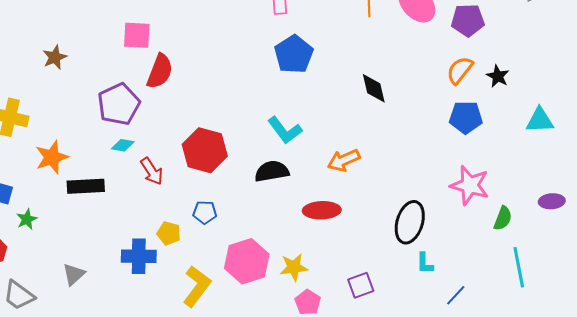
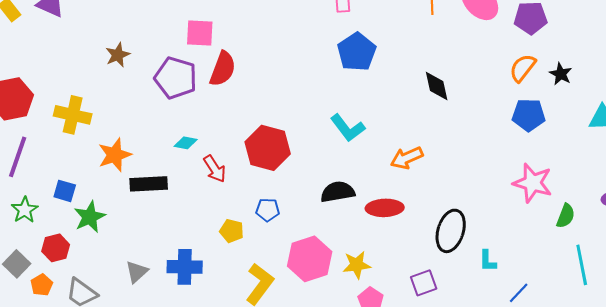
purple pentagon: (119, 104) -> (176, 78), moved, turned -30
black semicircle: (272, 171) -> (338, 192), moved
green star: (27, 219) -> (90, 217), size x1.5
black ellipse: (410, 222) -> (451, 231), moved
blue cross: (139, 256) -> (185, 267), moved

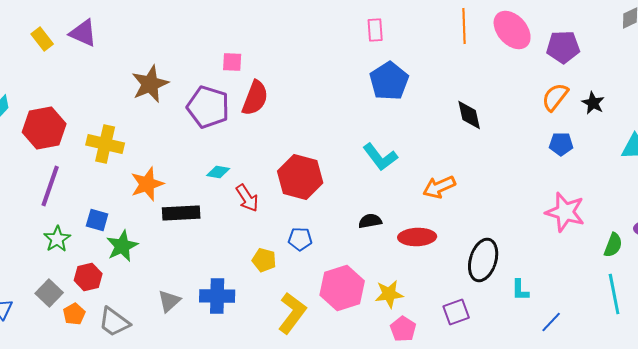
pink square: (200, 33) -> (232, 62), size x0.7
brown star: (118, 55) -> (150, 84), size x1.5
blue pentagon: (529, 115) -> (561, 144), size x0.7
black semicircle: (338, 192) -> (370, 221), size x0.7
green semicircle: (566, 216) -> (613, 245), moved

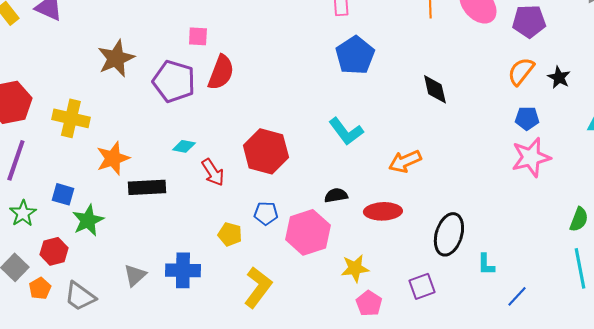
pink star: (565, 212) -> (531, 157), moved, turned -30
pink hexagon: (342, 288) -> (308, 232), moved

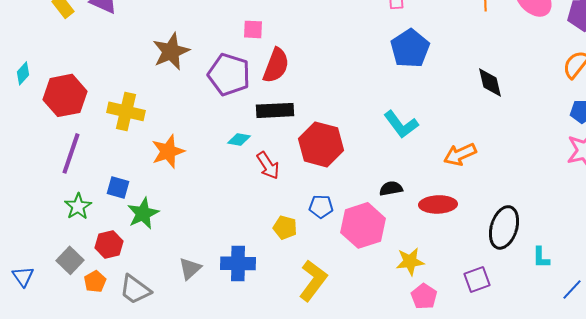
black rectangle: (147, 187) -> (275, 110), moved

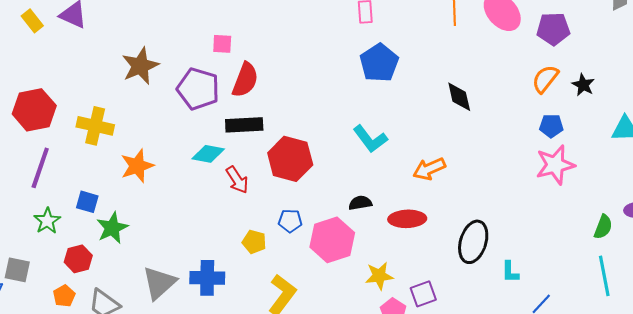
cyan diamond: (239, 139) -> (208, 154), size x1.4
gray square: (70, 260) -> (17, 270), moved, turned -32
gray triangle: (190, 268) -> (159, 283), size x1.5
purple square: (477, 279) -> (423, 294), moved

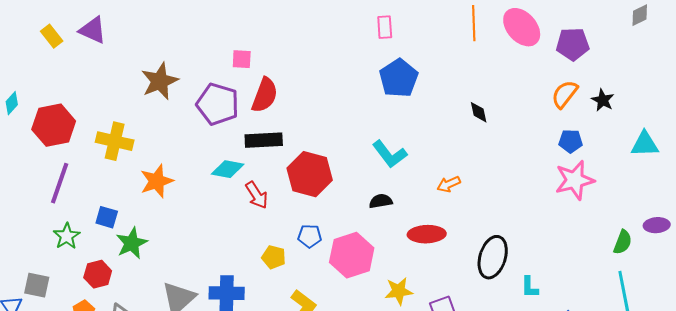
black diamond: (459, 97) -> (479, 112), size x0.7
orange arrow: (429, 169) -> (449, 184), size x0.7
black semicircle: (360, 203) -> (381, 201), moved

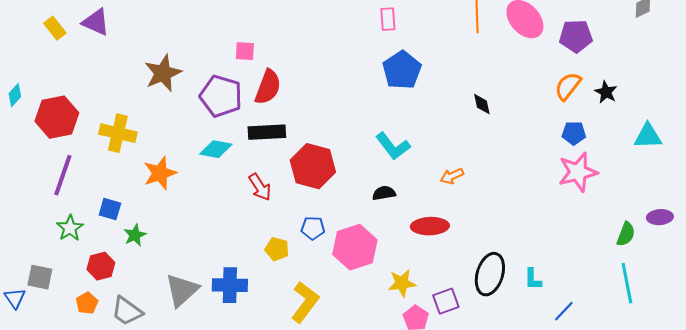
cyan diamond: (228, 169) -> (216, 149), moved
green star: (132, 243) -> (135, 235), size x0.7
black ellipse: (493, 257) -> (490, 274), moved

